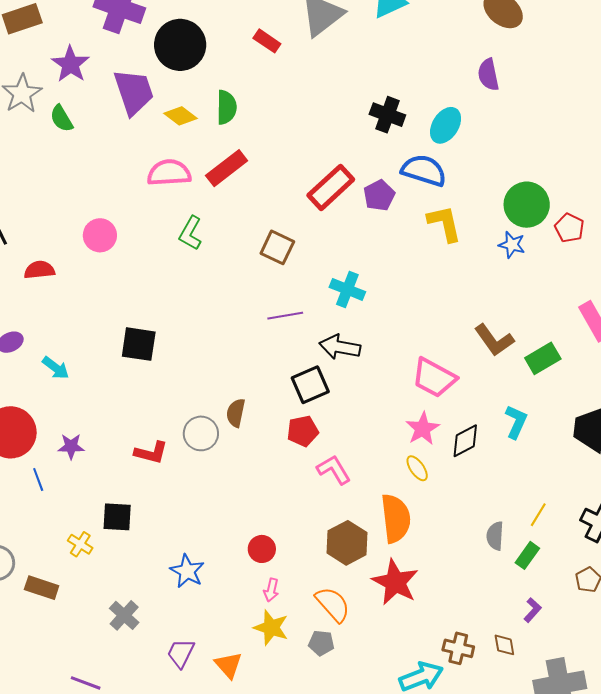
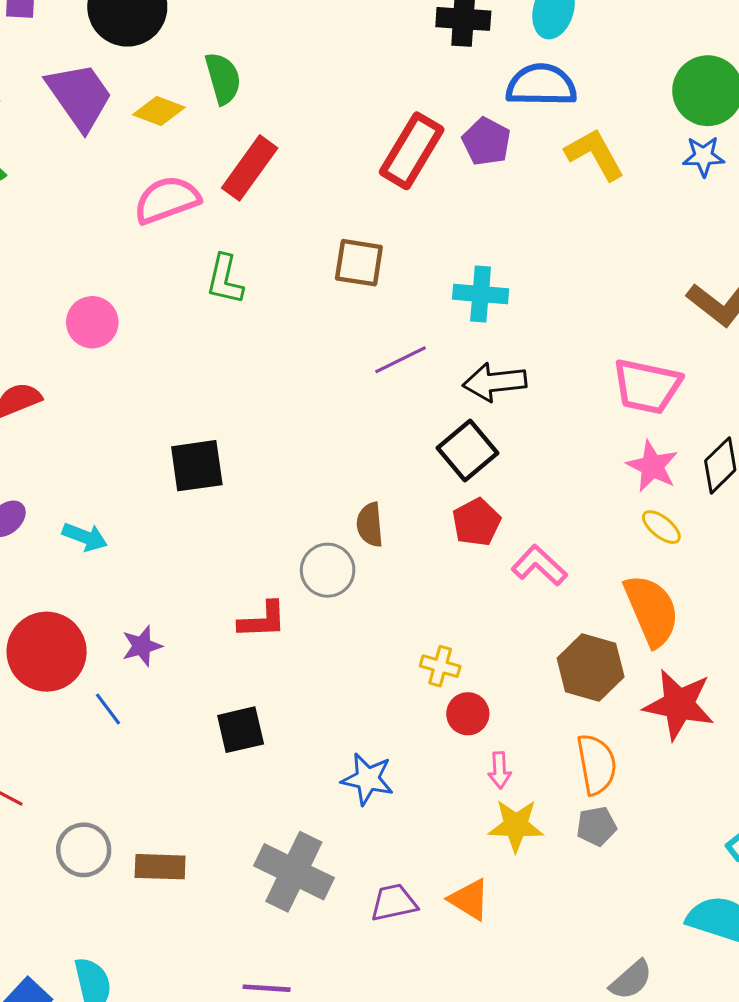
yellow cross: (80, 544) -> (440, 666), moved
orange semicircle: (333, 604) -> (596, 764), turned 48
gray cross: (124, 615) -> (294, 872), size x1.6
purple trapezoid: (181, 653) -> (394, 903), turned 68

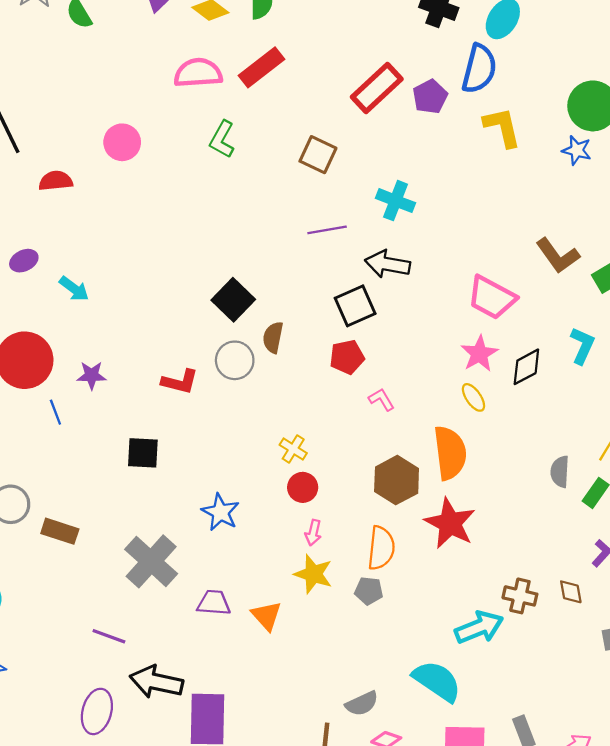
blue semicircle: (541, 85) -> (479, 69), turned 87
black square: (197, 466) -> (233, 300), moved, turned 36
pink L-shape: (539, 565) -> (382, 399), size x0.7

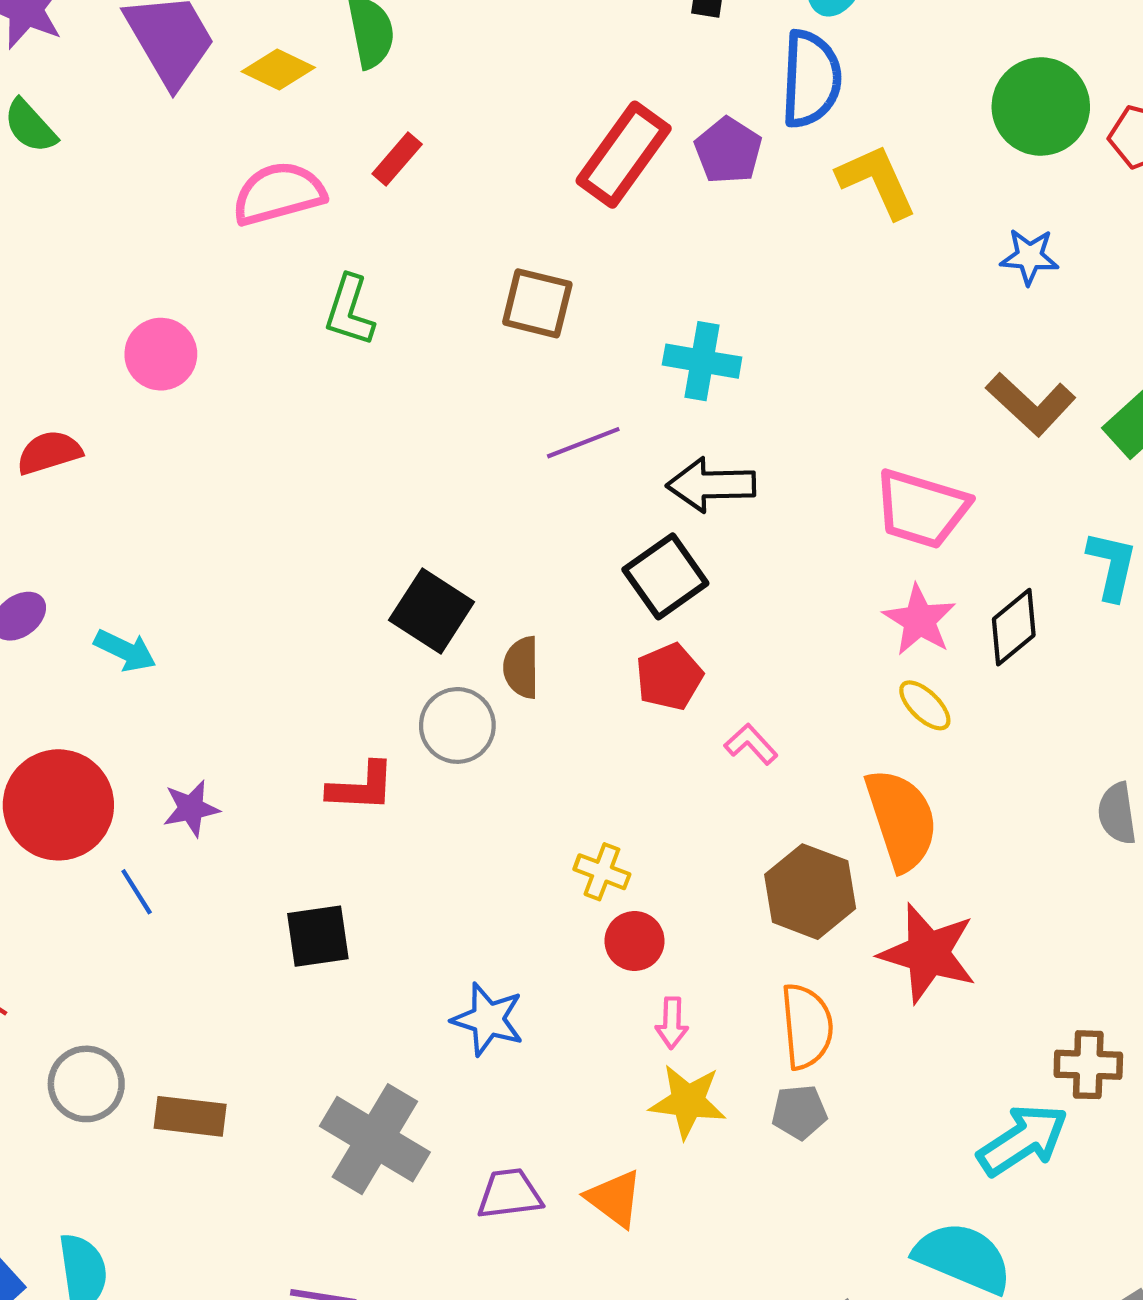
red rectangle: (262, 67) -> (397, 159), size x0.6
blue star: (577, 150) -> (1029, 257), moved

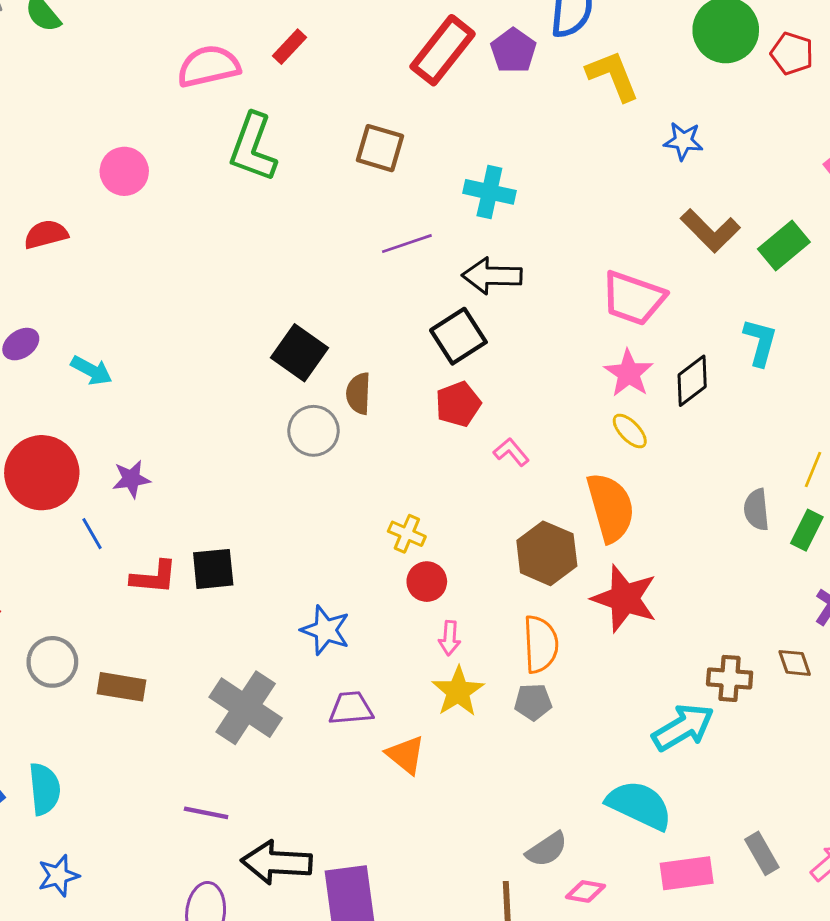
blue star: (1029, 257) -> (683, 141), moved
green L-shape: (349, 311) -> (253, 147), size x1.4
red L-shape: (361, 787) -> (154, 577), moved
yellow star: (688, 1101) -> (458, 691), turned 30
purple trapezoid: (510, 1194) -> (351, 708), moved

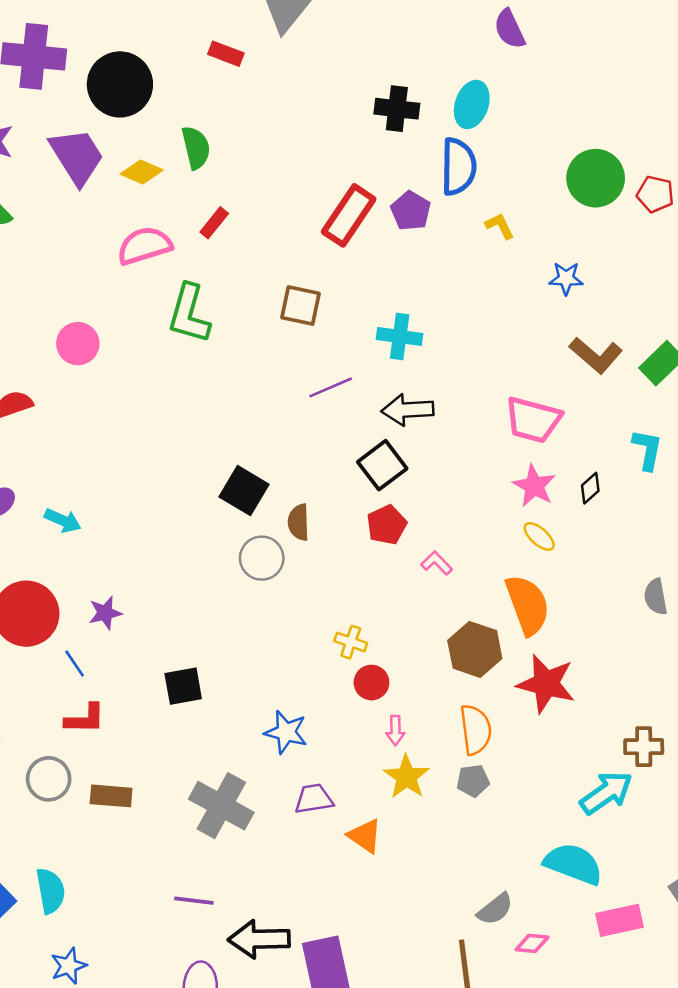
yellow L-shape: (613, 76) -> (500, 226), size x0.6
black diamond: (692, 381) -> (590, 488), size x0.7
red L-shape: (154, 577) -> (85, 719), moved

